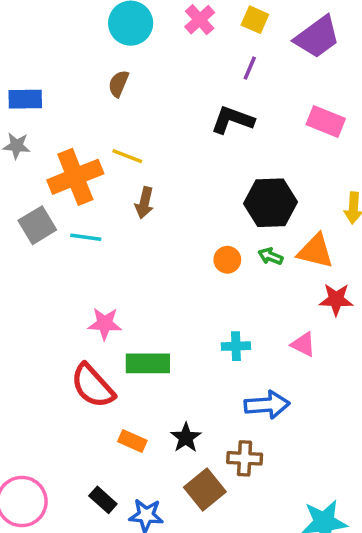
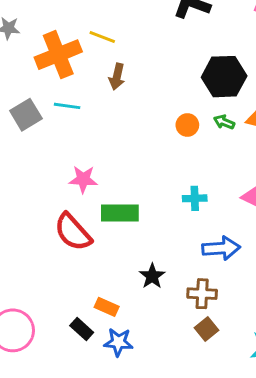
gray square: (37, 225) -> (26, 115), moved
orange rectangle: (132, 441) -> (107, 307), moved
brown square: (205, 489) -> (206, 329), moved, size x0.7

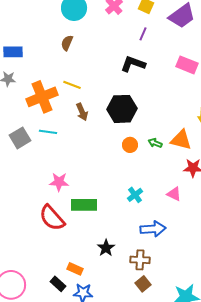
brown arrow: (117, 77) -> (82, 112), turned -36
black hexagon: (224, 77) -> (122, 109), moved
cyan cross: (195, 198) -> (135, 195), turned -35

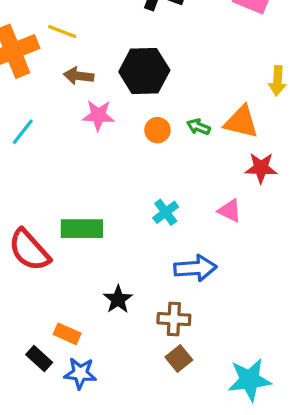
brown arrow: (82, 112) -> (79, 76), turned 120
cyan line: (48, 132) -> (23, 132), moved, turned -60
pink star: (59, 182) -> (98, 115), moved

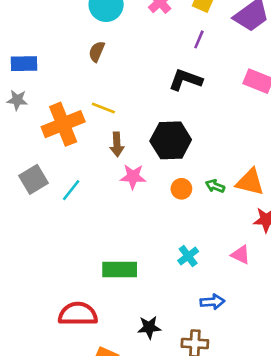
brown arrow: (79, 76) -> (117, 144), turned -100
red semicircle: (29, 250) -> (78, 314), moved, turned 132
blue arrow: (195, 268) -> (212, 302), size x0.7
black star: (118, 299) -> (149, 327), turned 30

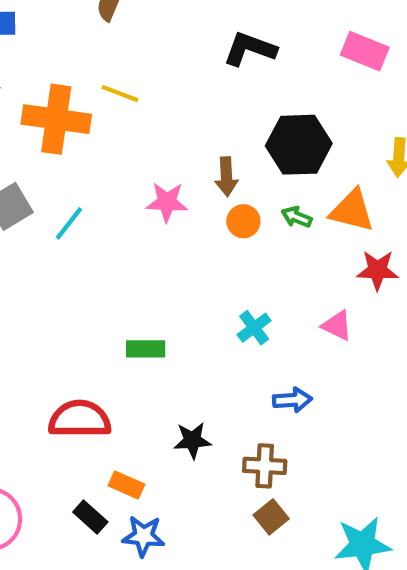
orange cross: (63, 124) -> (56, 119), turned 30
black hexagon: (171, 140) -> (299, 145), moved
brown arrow: (117, 144) -> (226, 177), moved
green rectangle: (120, 270) -> (146, 349), size x0.7

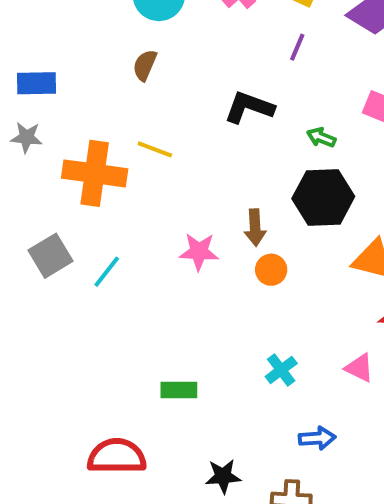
black L-shape: (250, 49) -> (249, 107), moved
green arrow: (297, 217) -> (321, 137), moved

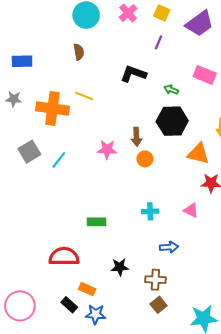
brown semicircle: (145, 65) -> (79, 52), turned 147
gray star: (26, 137) -> (14, 99), moved
cyan cross: (281, 370) -> (150, 211), turned 35

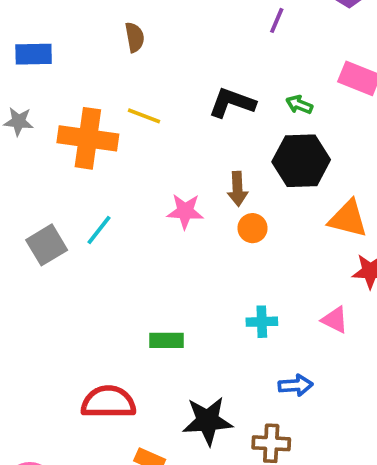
black L-shape: (133, 74) -> (232, 103), moved
gray square: (29, 152) -> (47, 245), moved
black star: (120, 267) -> (208, 421), size x1.5

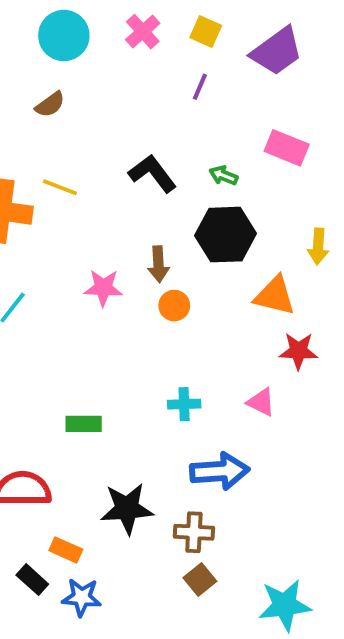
brown semicircle: (135, 37) -> (50, 104), turned 64
black L-shape: (232, 103) -> (153, 173), turned 33
blue arrow: (296, 385) -> (220, 471), size x1.6

